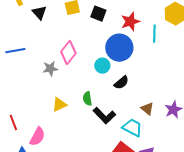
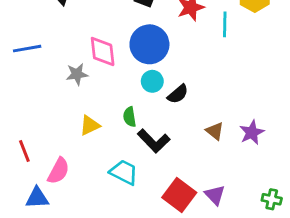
blue circle: (119, 48) -> (149, 44), moved
pink diamond: (68, 53) -> (103, 51), turned -45
cyan circle: (102, 66) -> (152, 81), moved
cyan trapezoid: (132, 128) -> (124, 172), moved

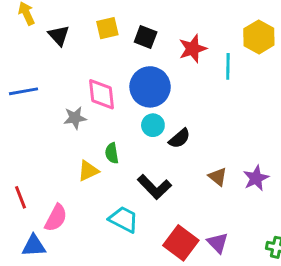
green semicircle: (130, 117) -> (112, 153), moved

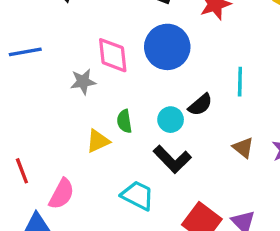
cyan line: (228, 66) -> (240, 82), moved
cyan circle: (153, 125) -> (171, 120), moved

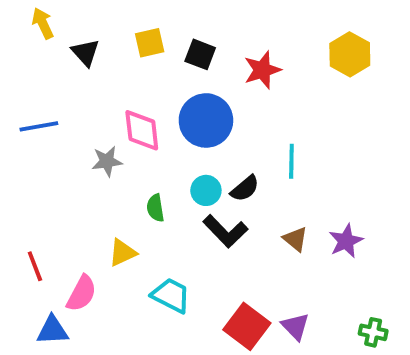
cyan circle: (171, 120) -> (206, 190), moved
yellow triangle: (98, 141) -> (122, 253), moved
black L-shape: (172, 159) -> (225, 231), moved

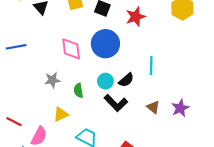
gray star: (107, 161) -> (52, 80), moved
red line: (35, 266) -> (14, 122), turned -42

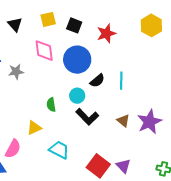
pink diamond: (71, 49) -> (44, 51), moved
gray star: (52, 80) -> (16, 72), moved
black semicircle: (126, 80) -> (97, 81), moved
purple star: (180, 108) -> (149, 122), size x1.4

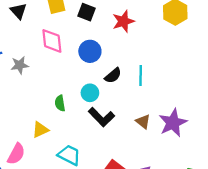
blue circle: (77, 60) -> (90, 51), size x0.7

